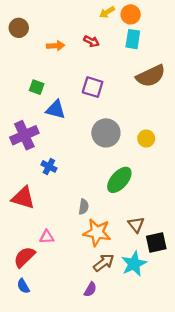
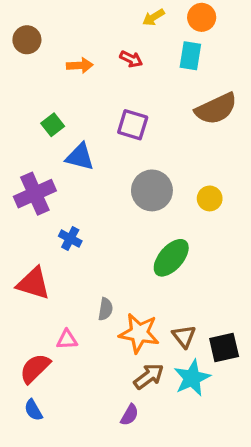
orange circle: (131, 14) -> (202, 17), moved
green square: (37, 87) -> (53, 125), turned 32
gray semicircle: (84, 207) -> (105, 309), moved
brown triangle: (136, 225) -> (184, 336), moved

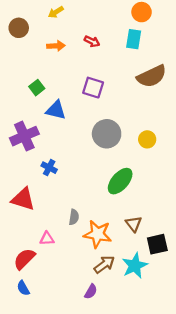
yellow arrow: (154, 17) -> (56, 12), moved
brown triangle: (184, 336) -> (134, 224), moved

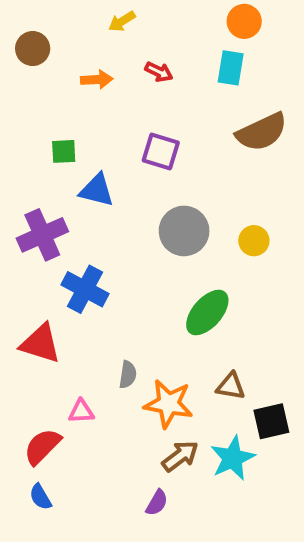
yellow arrow: (56, 12) -> (122, 21), moved
green square: (37, 88) -> (64, 151), turned 35
blue cross: (49, 168) -> (85, 289), size x1.6
brown triangle: (134, 224) -> (231, 386), turned -42

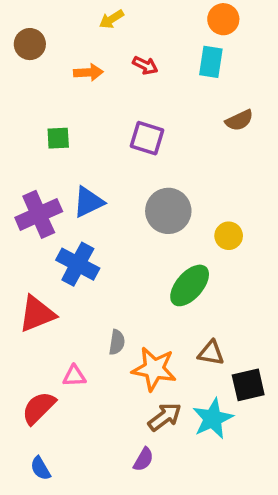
brown semicircle: (262, 132) -> (239, 120), size x0.6
blue triangle: (97, 190) -> (88, 202), moved, turned -40
yellow circle: (254, 241) -> (229, 236), moved
red triangle: (40, 344) -> (37, 314), turned -39
blue semicircle: (40, 497) -> (40, 468), moved

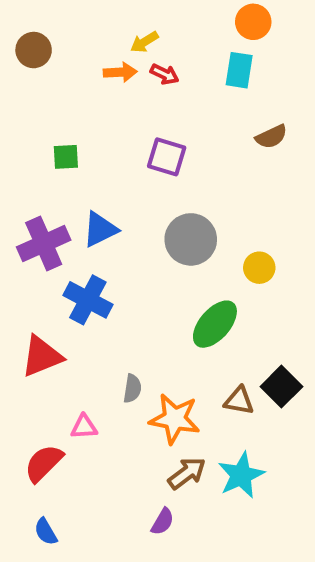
yellow arrow: (111, 19) -> (144, 42), moved
orange arrow: (88, 72) -> (120, 72), moved
black square: (248, 385) -> (281, 387), moved, turned -32

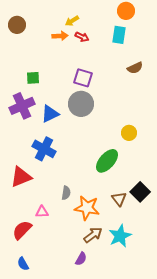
gray circle: (191, 239) -> (81, 104), moved
purple cross: (44, 243) -> (22, 106), moved
brown triangle: (239, 401) -> (119, 199), turned 42

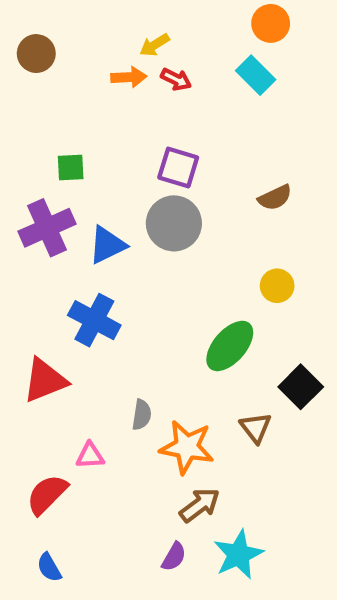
cyan rectangle: (119, 35) -> (256, 75), turned -54
brown semicircle: (135, 68) -> (275, 198), moved
black square: (140, 192) -> (301, 387), moved
cyan star: (120, 236) -> (238, 555), moved

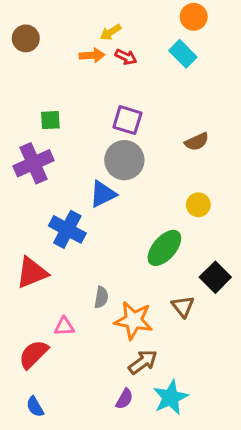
blue triangle: (107, 245) -> (103, 194), moved

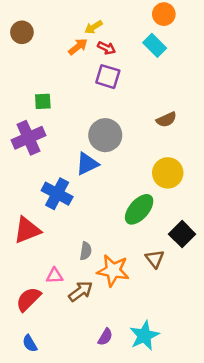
orange arrow: (92, 55) -> (78, 47), turned -36
purple square: (127, 120) -> (108, 77), moved
yellow circle: (198, 205) -> (168, 173), size x1.5
brown arrow: (143, 362) -> (81, 291), moved

